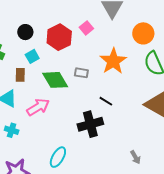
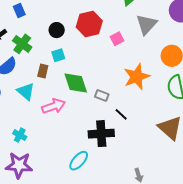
red hexagon: (59, 37) -> (89, 24), moved
gray rectangle: (81, 73) -> (102, 95), moved
cyan cross: (12, 130) -> (20, 135), moved
cyan ellipse: (58, 157) -> (79, 161), moved

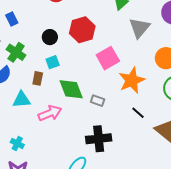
pink square: (117, 39) -> (108, 58), moved, size x1.6
cyan triangle: (26, 91) -> (22, 100), turned -42
black line: (121, 114) -> (138, 113), moved

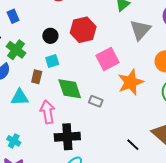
pink arrow: (50, 113) -> (48, 112), turned -80
black line: (138, 113) -> (133, 145), moved
black cross: (99, 139) -> (67, 137), moved

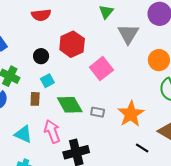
orange star: (131, 82) -> (131, 114), moved
cyan triangle: (20, 97) -> (23, 134), moved, turned 36

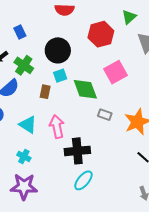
red hexagon: (72, 44) -> (101, 34), moved
black circle: (41, 56) -> (58, 50), size x1.6
green diamond: (70, 105) -> (85, 89), moved

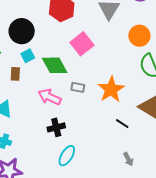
pink arrow: (57, 127) -> (50, 97), moved, turned -45
black cross: (77, 151) -> (56, 127), size x0.7

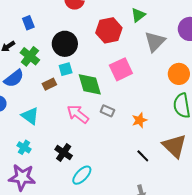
brown rectangle: (15, 74) -> (49, 84), turned 48
orange star: (111, 89) -> (140, 120), size x0.6
black cross: (56, 127) -> (64, 153), moved, turned 36

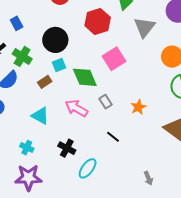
gray rectangle: (107, 111) -> (105, 102), turned 40
cyan triangle: (30, 116) -> (40, 116), moved
black line: (143, 156) -> (113, 137), moved

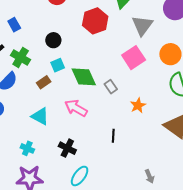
black circle: (55, 40) -> (53, 40), size x0.6
pink square: (114, 59) -> (134, 58), moved
gray rectangle: (105, 102) -> (111, 87), moved
black line: (113, 137) -> (113, 136), turned 56
cyan ellipse: (88, 168) -> (80, 176), moved

